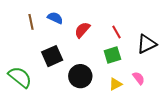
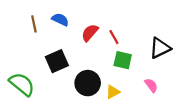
red line: (116, 32) -> (114, 37), moved
green square: (112, 55) -> (123, 60), turned 30
yellow triangle: (115, 84) -> (113, 92), moved

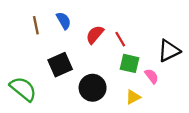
blue semicircle: (60, 20) -> (64, 21), turned 35
pink semicircle: (151, 85) -> (152, 76), moved
yellow triangle: (113, 92) -> (133, 97), moved

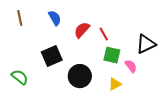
brown line: (36, 25) -> (20, 18), moved
green semicircle: (23, 89) -> (20, 77), size x0.7

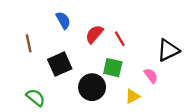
brown line: (20, 18) -> (29, 43), moved
green square: (112, 55) -> (113, 68), moved
green semicircle: (20, 77) -> (36, 98), moved

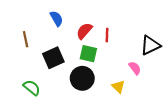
red line: (120, 39) -> (107, 35), turned 32
green square: (113, 68) -> (88, 54), moved
yellow triangle: (132, 96) -> (118, 87), turned -48

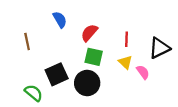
red line: (107, 35) -> (126, 39), moved
black square: (53, 58) -> (57, 74), moved
yellow triangle: (118, 87) -> (125, 62), moved

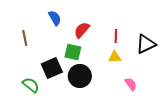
green square: (94, 57) -> (73, 52), moved
yellow triangle: (125, 62) -> (115, 57), turned -48
pink semicircle: (143, 72) -> (131, 84), moved

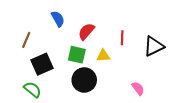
brown line: (25, 38) -> (26, 40), turned 35
yellow triangle: (115, 57) -> (103, 56), moved
black square: (52, 68) -> (42, 64), moved

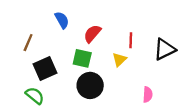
yellow triangle: (103, 56) -> (119, 60), moved, turned -40
pink semicircle: (138, 88) -> (148, 94), turned 40

